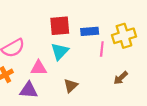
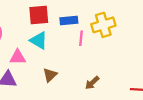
cyan triangle: (60, 51) -> (39, 40), turned -42
brown arrow: (121, 78) -> (92, 83), moved

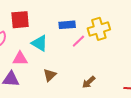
red square: (39, 15) -> (20, 20), moved
pink line: (81, 38) -> (78, 41), turned 40

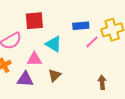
brown triangle: (50, 75) -> (55, 75), moved
brown arrow: (89, 82) -> (102, 82), turned 128

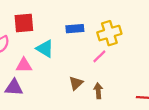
pink line: (92, 42) -> (99, 56), moved
brown triangle: (55, 75) -> (76, 83), moved

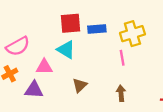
red square: (24, 23) -> (71, 23), moved
pink line: (99, 56) -> (122, 58), turned -56
brown triangle: (76, 83) -> (80, 85), moved

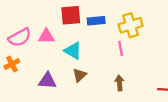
cyan triangle: (66, 50) -> (73, 51), moved
pink triangle: (44, 67) -> (46, 36), moved
purple triangle: (34, 90) -> (47, 81), moved

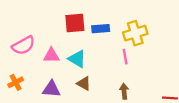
pink triangle: (46, 36) -> (51, 55), moved
orange cross: (12, 64) -> (16, 82), moved
brown triangle: (80, 75) -> (84, 83), turned -48

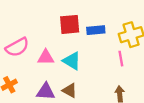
brown triangle: (84, 83) -> (70, 90), moved

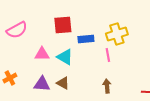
blue rectangle: (96, 30) -> (86, 39), moved
pink semicircle: (17, 47) -> (17, 30), moved

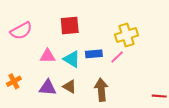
blue rectangle: (86, 39) -> (94, 54), moved
pink line: (108, 55) -> (117, 57), turned 56
brown arrow: (107, 86) -> (101, 90), moved, size x1.5

